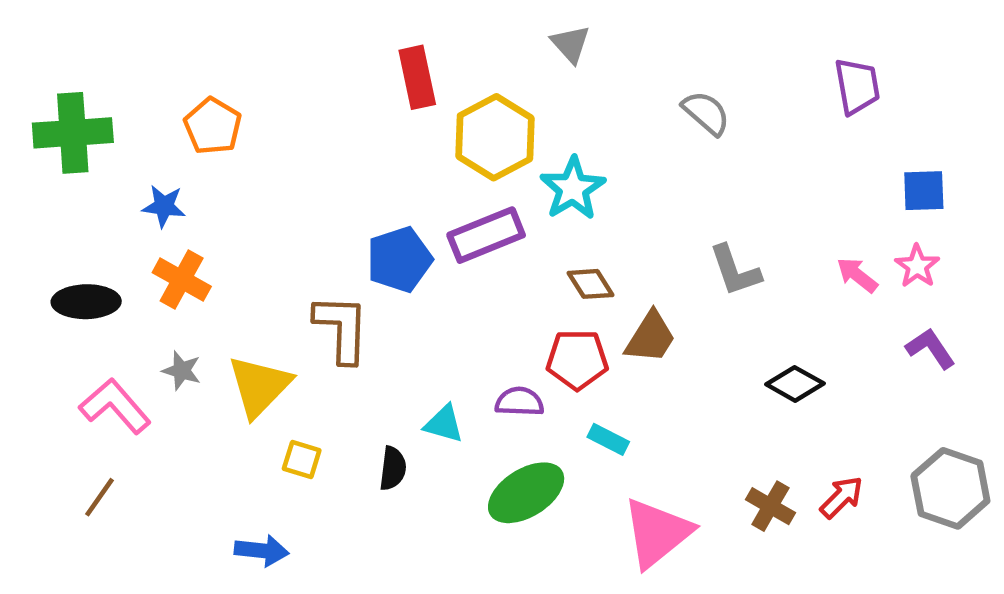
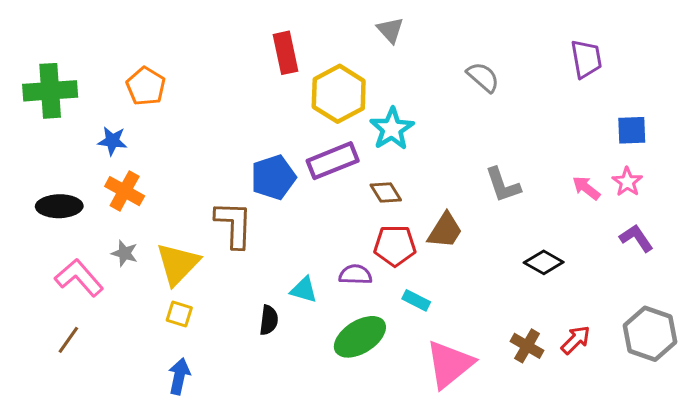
brown diamond: (591, 284) -> (386, 193), moved
yellow square: (302, 459) -> (179, 314), moved
blue arrow: (262, 551) -> (179, 376), turned -84

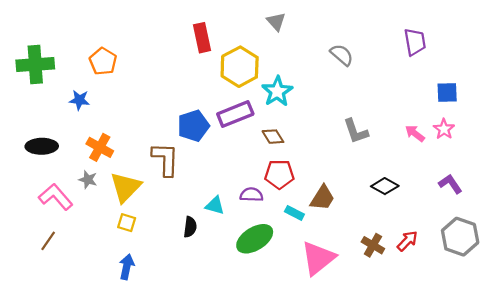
orange cross: (125, 191) -> (100, 147), moved
brown trapezoid: (445, 231) -> (322, 198), moved
purple L-shape: (636, 238) -> (450, 184), moved

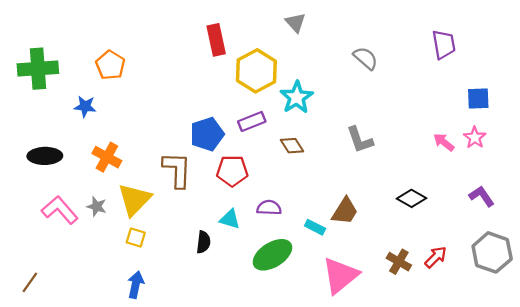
purple rectangle: (235, 114) -> (252, 121), size x0.7
gray L-shape: (356, 131) -> (360, 140), moved
red pentagon: (279, 174) -> (232, 171), moved
gray star: (88, 180) -> (97, 207), moved
brown line: (48, 241) -> (30, 282), moved

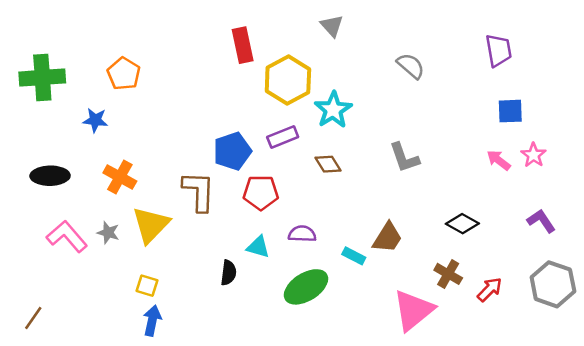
blue square: (478, 98) -> (510, 111), moved
yellow square: (136, 238) -> (147, 286), moved
brown cross: (399, 262) -> (448, 274), moved
pink triangle: (340, 275) -> (413, 310), moved

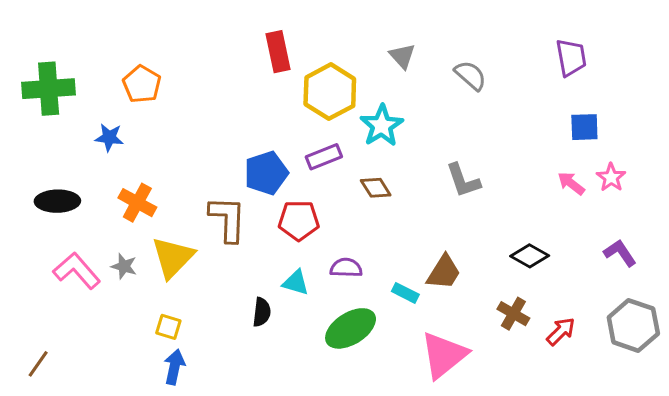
gray triangle: (332, 26) -> (402, 56), moved
pink triangle: (413, 310) -> (444, 355), moved

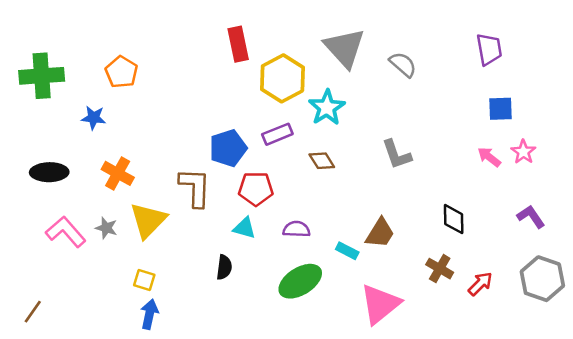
gray triangle: (402, 56) -> (345, 48), size x1.8
black diamond: (530, 256) -> (454, 219), turned 60
cyan triangle: (296, 283) -> (244, 228), moved

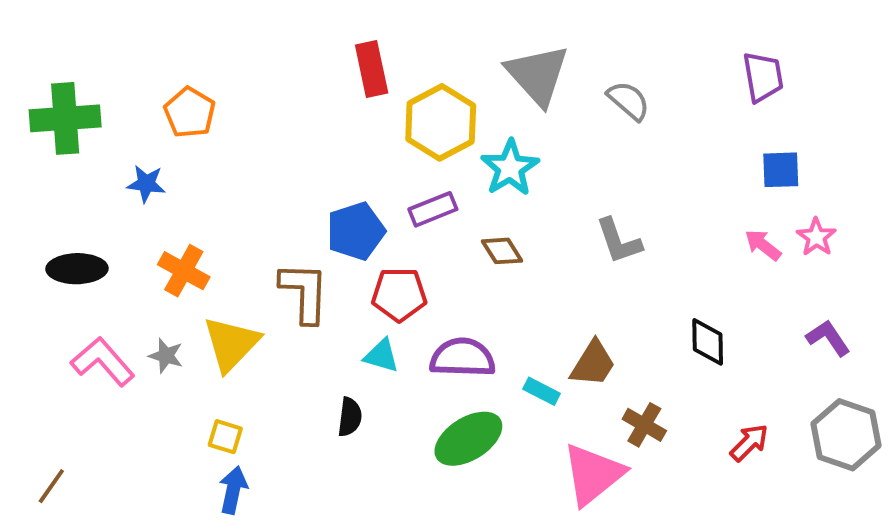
purple semicircle: (296, 229) -> (462, 358), size x1.5
brown cross: (440, 269) -> (644, 425), moved

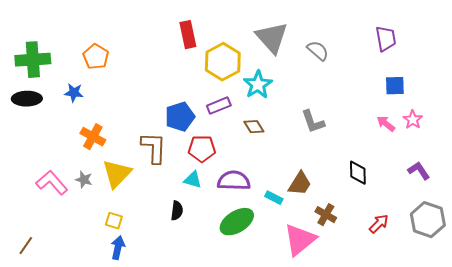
black ellipse: (77, 269) -> (27, 99), moved

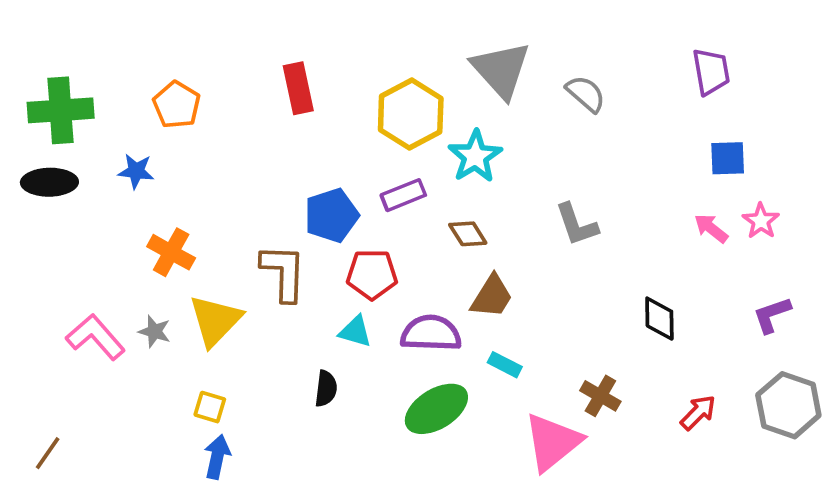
red rectangle: (188, 35) -> (298, 88), moved
purple L-shape: (419, 171) -> (772, 315), turned -75
brown trapezoid: (300, 184) -> (492, 296), moved

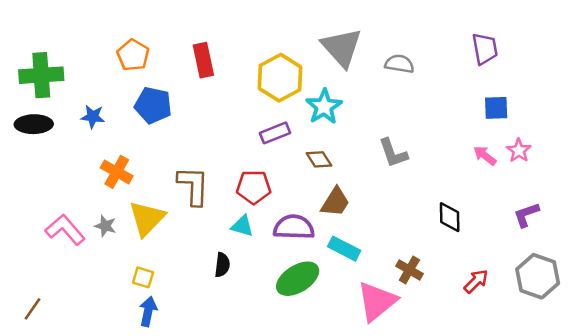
gray semicircle: (586, 94) -> (399, 64), turned -32
orange pentagon: (177, 105) -> (133, 55), moved
blue pentagon: (331, 215) -> (153, 105), moved, turned 30
cyan rectangle: (505, 365) -> (344, 249), size x1.4

